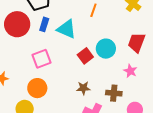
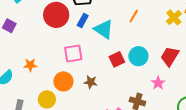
brown star: (83, 88) -> (91, 82), moved

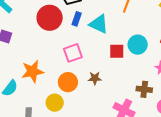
red square: (117, 59) -> (117, 51), turned 35
orange star: (30, 65) -> (33, 71), size x1.6

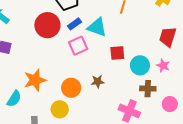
blue rectangle: (77, 19) -> (75, 24), turned 40
cyan circle: (138, 45) -> (140, 65), moved
pink square: (73, 53) -> (78, 46), moved

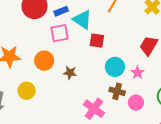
red square: (117, 53) -> (97, 41), moved
orange circle: (71, 88) -> (44, 61), moved
pink circle: (170, 104) -> (136, 103), moved

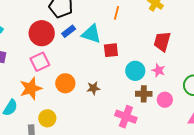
pink square: (60, 33) -> (40, 62), moved
yellow circle: (27, 91) -> (47, 118), moved

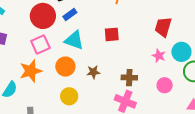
cyan triangle: (91, 34) -> (74, 40), moved
cyan circle: (135, 71) -> (181, 52), moved
brown cross: (144, 94) -> (129, 78), moved
yellow circle: (47, 118) -> (69, 96), moved

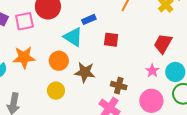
blue rectangle: (70, 15) -> (89, 19), moved
pink square: (40, 44) -> (24, 21), moved
brown star: (93, 72) -> (85, 72), size x1.5
pink circle: (165, 85) -> (151, 101), size x1.5

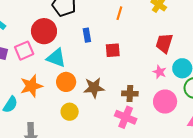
blue rectangle: (89, 19) -> (87, 35), turned -64
cyan triangle: (73, 37) -> (56, 58), moved

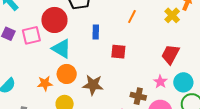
orange star: (31, 86) -> (45, 83), moved, size x0.7
brown cross: (130, 94) -> (138, 96), moved

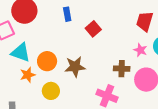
cyan triangle: (61, 49) -> (21, 52), moved
red square: (118, 52) -> (93, 29), turned -35

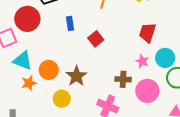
brown star: (75, 67) -> (77, 76), turned -30
yellow circle: (51, 91) -> (62, 99), moved

